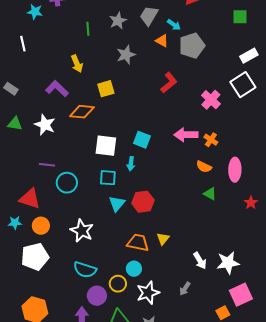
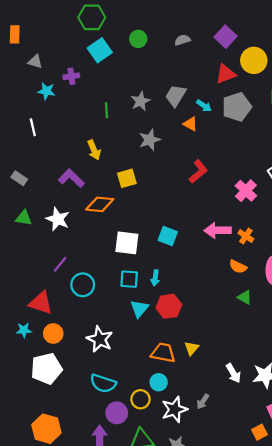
gray pentagon: (192, 46) -> (237, 107), moved
cyan arrow: (131, 164) -> (155, 278), moved
purple line: (47, 165) -> (60, 264), turned -56
gray arrow: (185, 289) -> (203, 402), moved

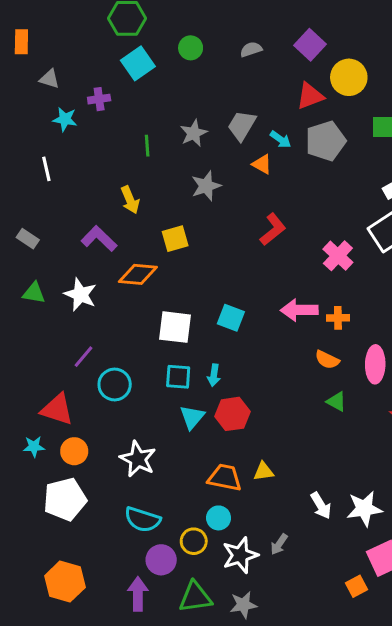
orange cross: (246, 236) -> (338, 318), turned -35
yellow triangle: (191, 348) -> (264, 471), turned 42

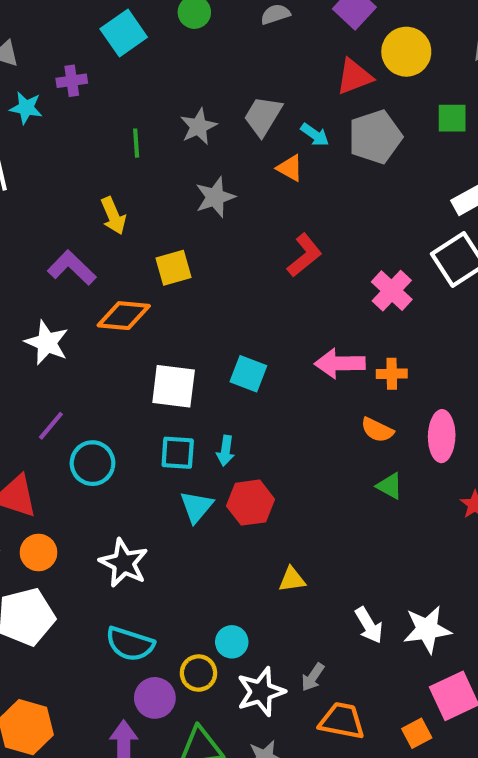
orange trapezoid: (225, 478) -> (342, 721), moved

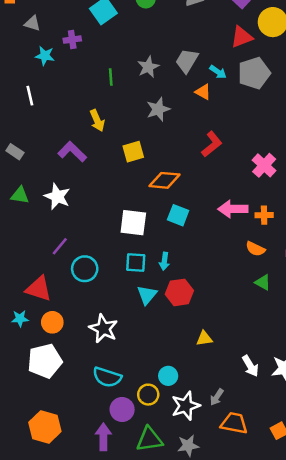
orange diamond: (124, 316) -> (164, 180), moved

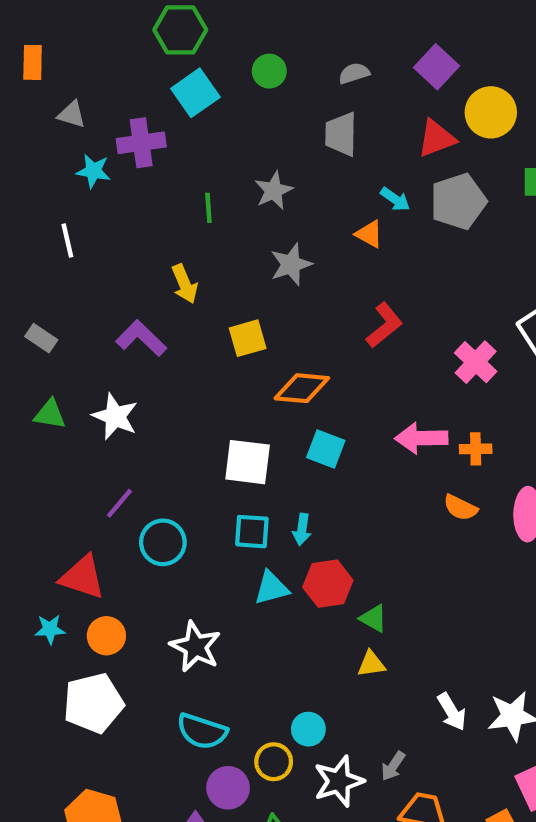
purple cross: (72, 40) -> (141, 143), size x1.5
gray trapezoid: (187, 61) -> (341, 134), moved, turned -30
green triangle: (263, 282) -> (374, 618), moved
cyan triangle: (147, 295) -> (271, 588), turned 35

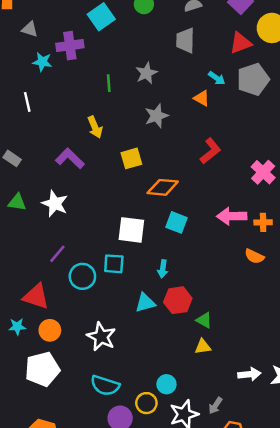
cyan square: (252, 532) -> (114, 264), moved
white arrow: (452, 712) -> (249, 374), turned -65

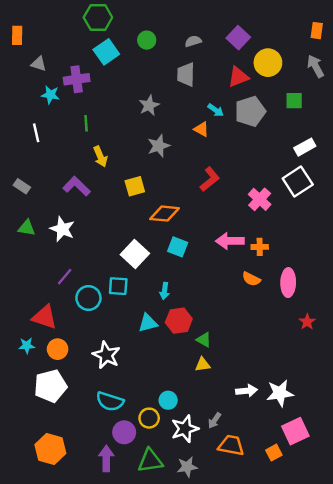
green line: (109, 83) -> (86, 123), moved
white square: (131, 230) -> (135, 254), turned 36

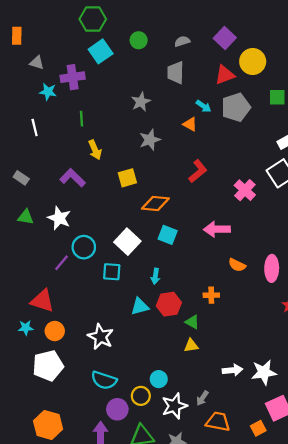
orange cross: (260, 247) -> (211, 295), moved
cyan circle: (88, 298) -> (84, 247), moved

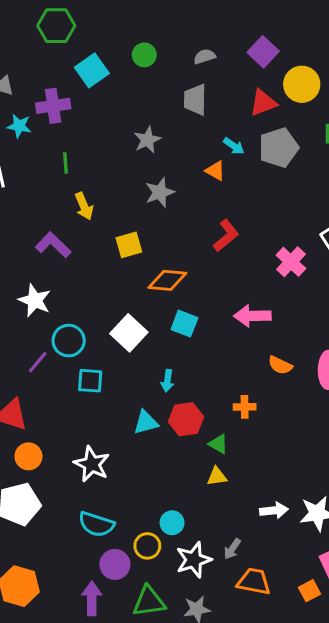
green hexagon: (93, 19) -> (56, 26), moved
cyan square: (112, 272) -> (90, 381), moved

